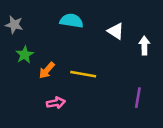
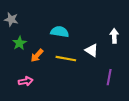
cyan semicircle: (71, 21) -> (60, 32), moved
white triangle: (116, 31) -> (92, 50), moved
pink arrow: (56, 103) -> (26, 81), moved

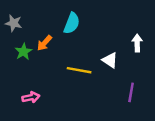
cyan semicircle: (60, 32) -> (72, 23), moved, turned 102
orange arrow: (37, 55) -> (44, 43), moved

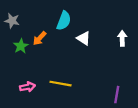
white triangle: (110, 60) -> (84, 38), moved
yellow line: (79, 70) -> (61, 84), moved
purple line: (131, 92) -> (117, 95), moved

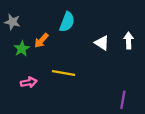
white triangle: (84, 38) -> (102, 43), moved
yellow line: (61, 84) -> (64, 73), moved
pink arrow: (27, 87) -> (29, 82), moved

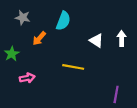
gray star: (12, 22) -> (23, 18), moved
green star: (22, 49) -> (12, 54), moved
yellow line: (64, 73) -> (73, 67), moved

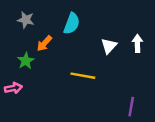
white triangle: (96, 41) -> (109, 46), turned 40
green star: (12, 54) -> (26, 61), moved
pink arrow: (27, 78) -> (13, 88), moved

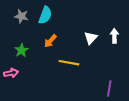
cyan semicircle: (72, 24) -> (45, 15), moved
orange arrow: (44, 43) -> (50, 41), moved

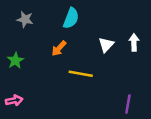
cyan semicircle: (45, 15) -> (71, 18), moved
green star: (21, 50) -> (15, 60), moved
pink arrow: (11, 73) -> (14, 100), moved

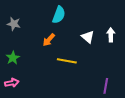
gray star: (25, 19) -> (14, 24), moved
white triangle: (106, 45) -> (88, 37), turned -32
green star: (15, 60) -> (13, 58), moved

